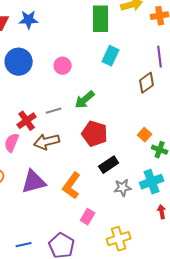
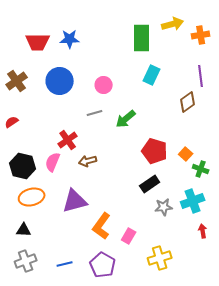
gray line: (54, 111) -> (95, 113), moved
red pentagon: (95, 134) -> (155, 151), moved
brown arrow: (47, 142) -> (88, 161), size x0.7
orange L-shape: (72, 186) -> (102, 226), moved

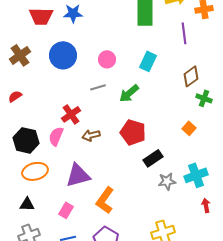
cyan rectangle: (152, 75) -> (148, 61), moved
purple line: (201, 76) -> (184, 33), moved
red pentagon: (155, 151) -> (133, 132), moved
green cross: (201, 169) -> (204, 98), moved
pink rectangle: (129, 236) -> (66, 210), moved

